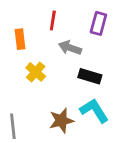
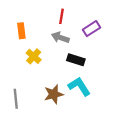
red line: (53, 21) -> (61, 16), moved
purple rectangle: (98, 23) -> (91, 29), moved, turned 42

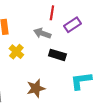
red line: (61, 16) -> (52, 13), moved
cyan L-shape: (79, 86) -> (81, 81), moved, turned -65

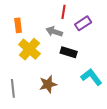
yellow cross: (16, 52) -> (29, 49), size x1.5
cyan L-shape: (81, 81) -> (91, 77), turned 60

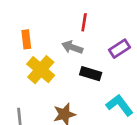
purple rectangle: (83, 23) -> (120, 49), moved

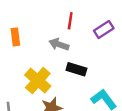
purple rectangle: (120, 49) -> (104, 29), moved
yellow cross: (41, 70) -> (38, 81), moved

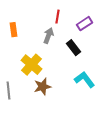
gray arrow: (59, 44) -> (48, 36), turned 91
black rectangle: (76, 69) -> (73, 48), moved, turned 35

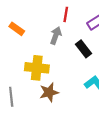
orange rectangle: (13, 30) -> (17, 29), turned -48
yellow cross: (31, 65) -> (37, 68), turned -35

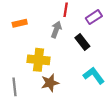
orange rectangle: (17, 29) -> (20, 23), turned -48

